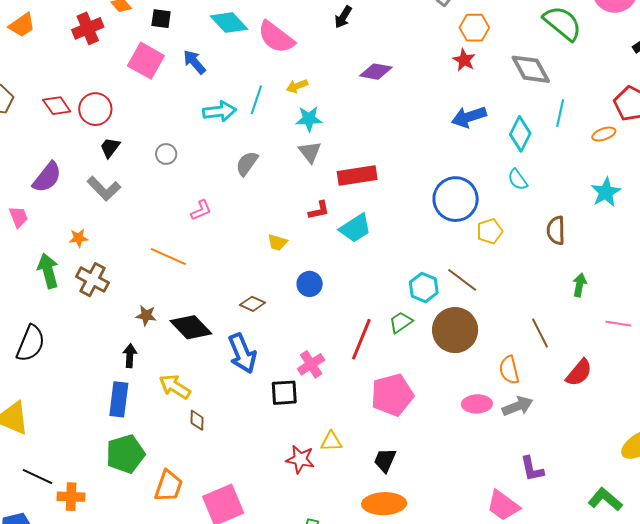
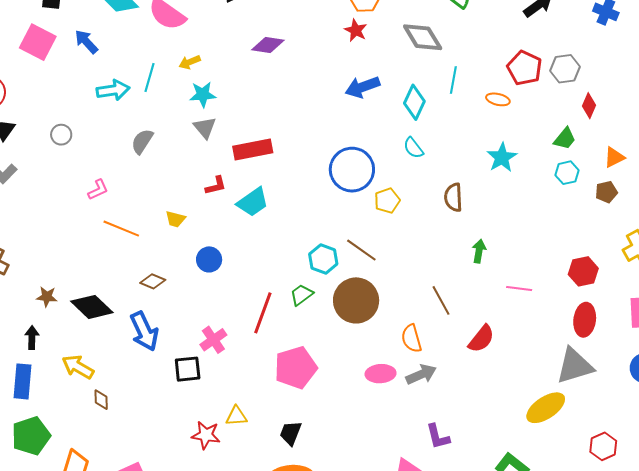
orange ellipse: (604, 134) -> (498, 99), turned 35
orange line: (168, 256) -> (121, 229), moved

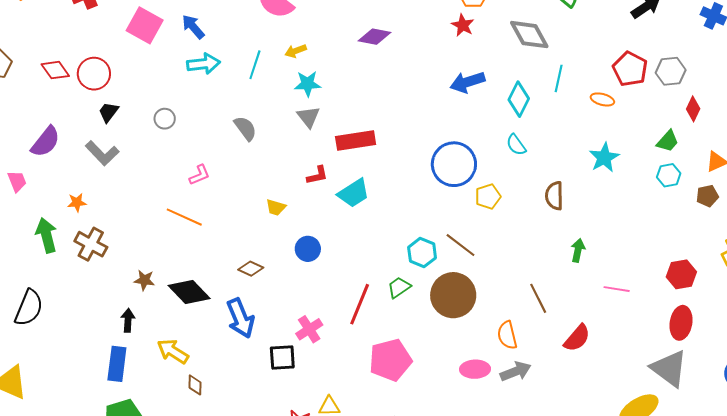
cyan arrow: (113, 90) -> (204, 64), moved
gray semicircle: (142, 141) -> (245, 128), turned 108
orange line: (121, 229) -> (184, 217), moved
gray triangle: (575, 366) -> (669, 368), turned 51

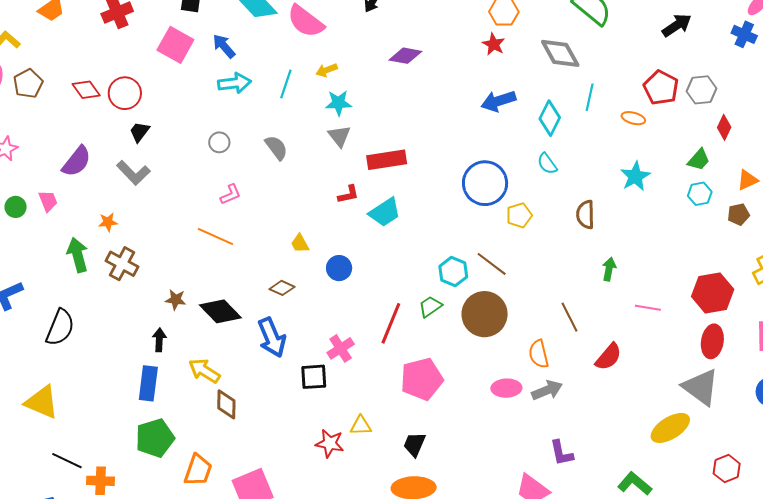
gray circle: (165, 119) -> (219, 142), moved
yellow trapezoid: (276, 207) -> (300, 244), moved, turned 45
red hexagon: (681, 274) -> (713, 293), size x1.4
brown diamond: (195, 385) -> (226, 404), size x1.4

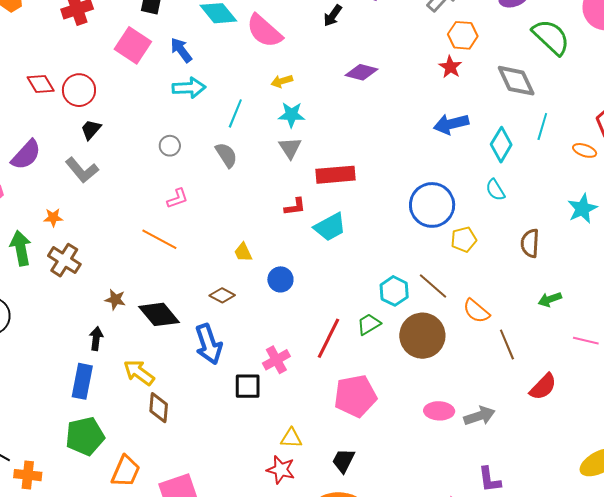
cyan line: (286, 84) -> (235, 113), moved
green arrow: (609, 269) -> (550, 299), turned -125
orange semicircle: (539, 354) -> (476, 311), moved, turned -40
red star: (330, 443) -> (281, 470), moved

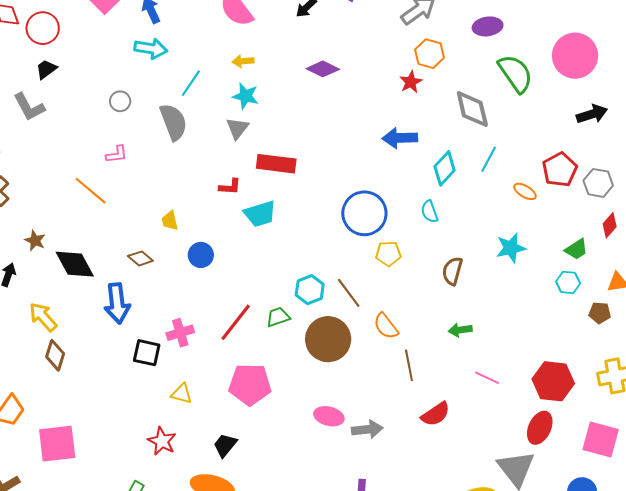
gray semicircle: (226, 155) -> (173, 122), size x1.4
yellow triangle: (291, 438) -> (182, 394), moved

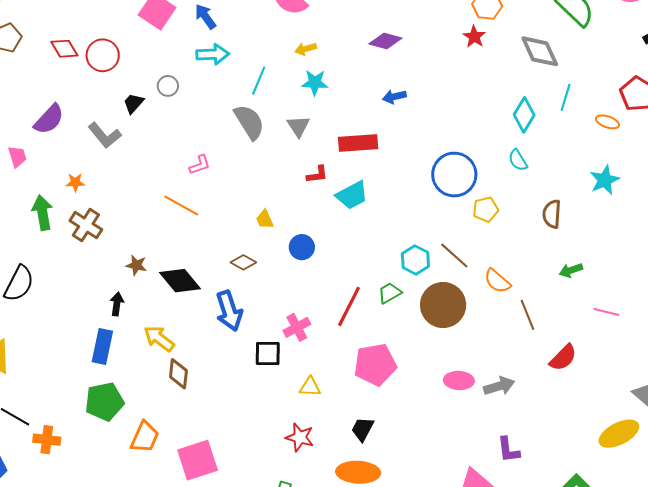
black trapezoid: (46, 69) -> (133, 103), moved
gray circle: (120, 101) -> (168, 86), moved
gray triangle: (237, 128) -> (298, 126), moved
blue arrow: (400, 138) -> (394, 97), moved, size x0.7

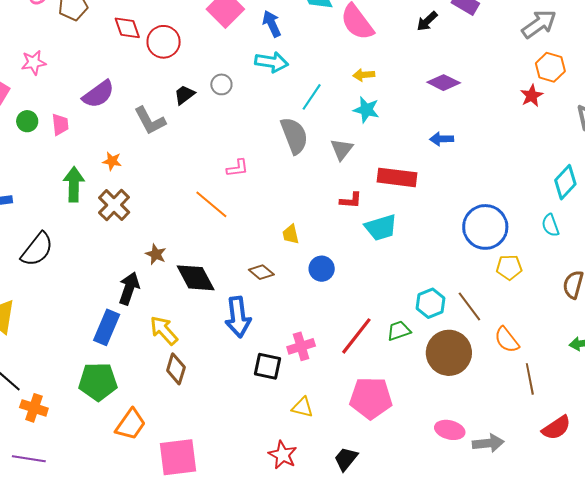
black arrow: (117, 304) -> (129, 288), size x1.4

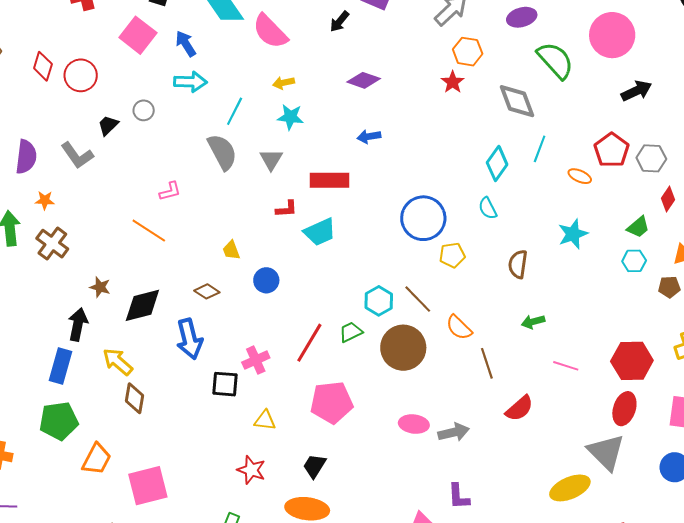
red diamond: (127, 28) -> (43, 66), turned 44
purple semicircle: (98, 94) -> (26, 157), moved, turned -40
black diamond: (196, 278) -> (142, 305), turned -69

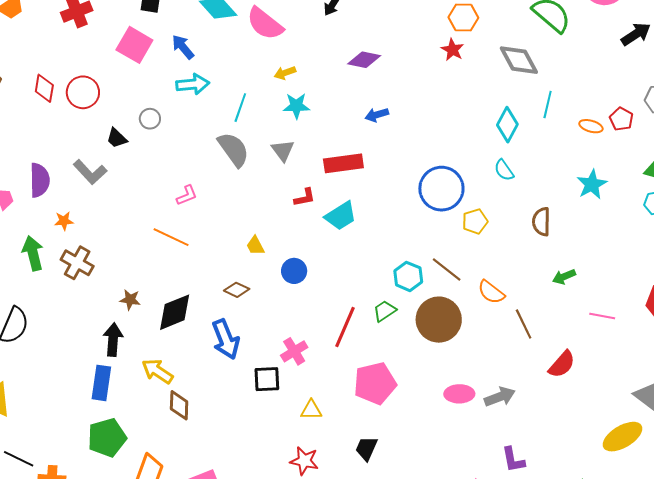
black trapezoid: (108, 125) -> (117, 138), turned -85
red pentagon: (612, 150) -> (621, 119), moved, size x0.7

